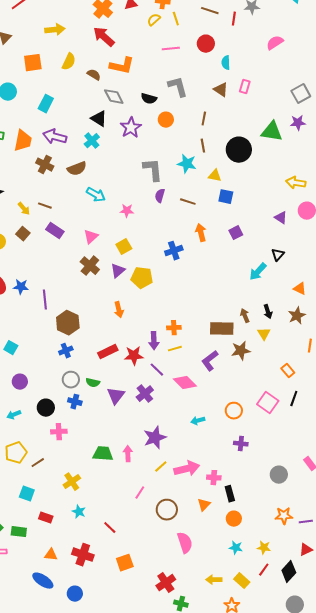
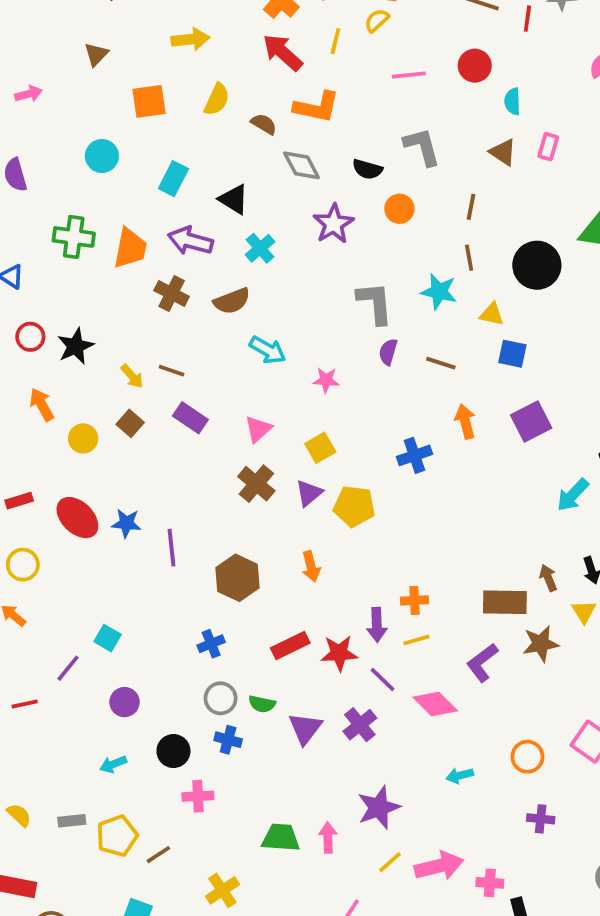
yellow line: (176, 19) -> (335, 41), moved, turned 32
black triangle: (99, 119) -> (234, 199), moved
purple square: (236, 233) -> (531, 422), size x1.5
brown hexagon: (68, 323) -> (237, 578), moved

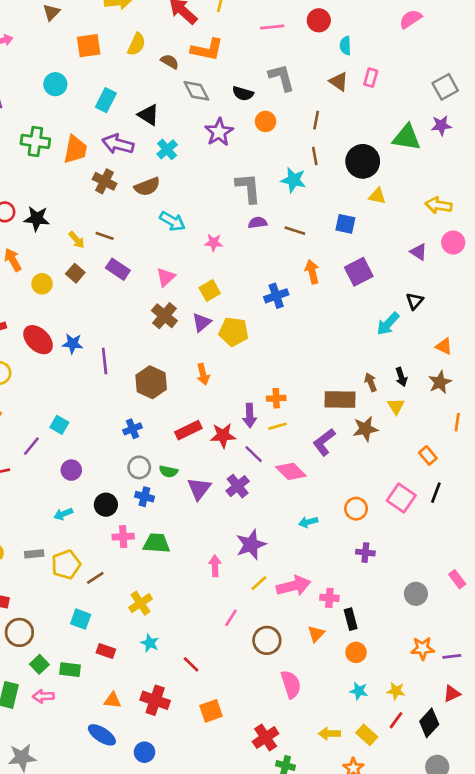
yellow triangle: (492, 314) -> (377, 196), moved
black star: (76, 346) -> (37, 219), turned 30
purple semicircle: (388, 352) -> (258, 223), turned 66
green trapezoid: (281, 838) -> (156, 543), moved

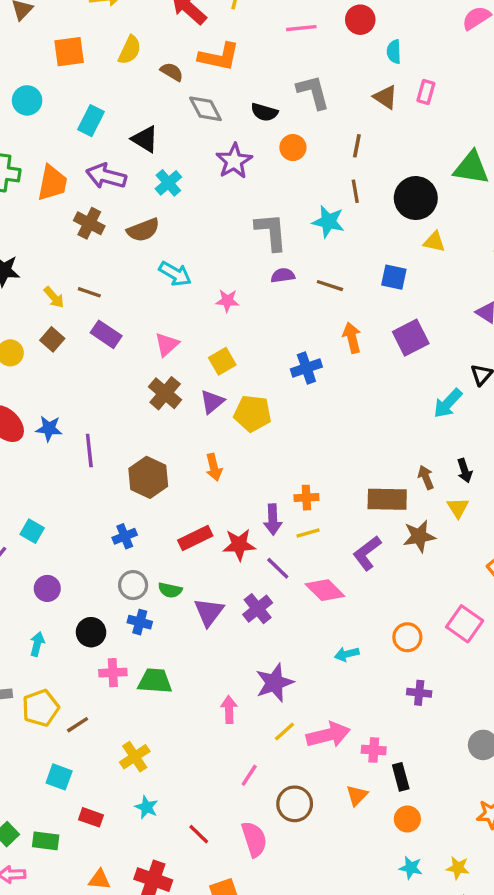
cyan arrow: (63, 514) -> (37, 644), turned 126
pink semicircle: (291, 684) -> (254, 839), moved

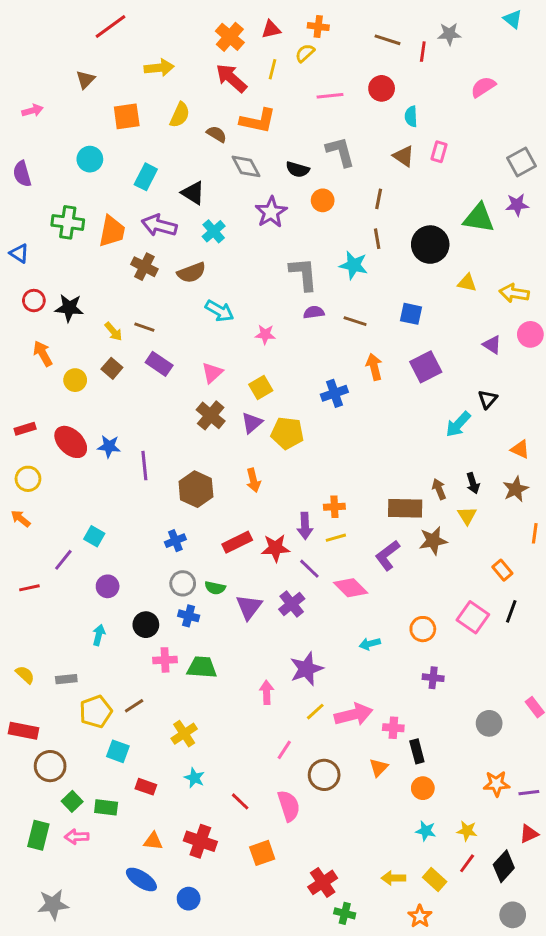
yellow triangle: (434, 242) -> (467, 283), moved
yellow pentagon: (41, 708) -> (96, 712), moved

